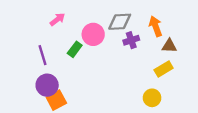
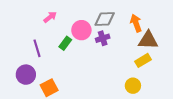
purple cross: (131, 40) -> (103, 38), moved
brown triangle: (169, 46) -> (148, 40), size x1.5
purple circle: (47, 85) -> (26, 75), moved

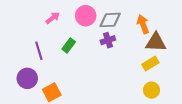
pink circle: (81, 30) -> (86, 16), moved
yellow circle: (133, 86) -> (152, 90), moved

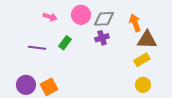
pink arrow: (53, 18) -> (50, 17), turned 56
purple line: (39, 51) -> (37, 48), turned -66
purple circle: (27, 78) -> (26, 85), moved

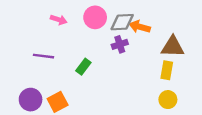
orange arrow: (135, 23) -> (140, 27), moved, turned -54
green rectangle: (65, 43) -> (83, 67), moved
yellow rectangle: (142, 60) -> (167, 70), turned -49

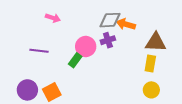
pink circle: (95, 17) -> (86, 47), moved

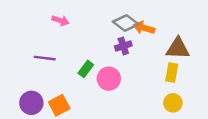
gray diamond: (110, 20) -> (126, 23), turned 40
pink circle: (86, 47) -> (109, 79), moved

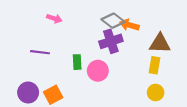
purple cross: (123, 46) -> (111, 41), size x1.5
green rectangle: (86, 69) -> (77, 62), turned -40

